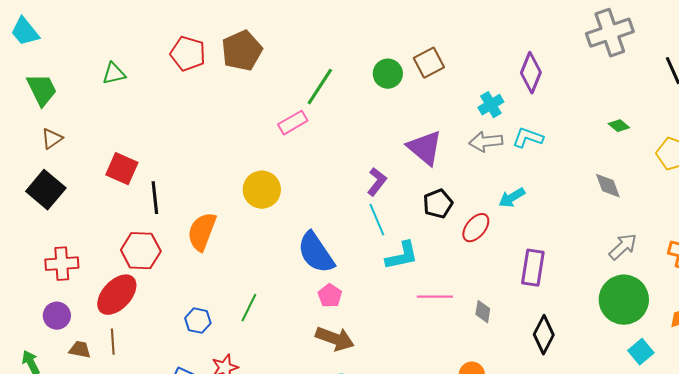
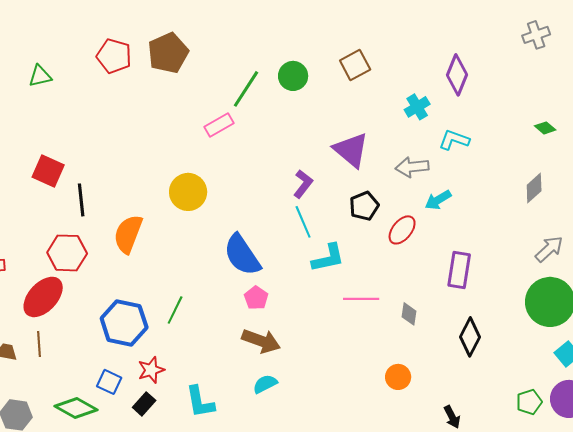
gray cross: (610, 33) -> (536, 35), size x0.6
green circle: (388, 74) -> (293, 76), moved
gray arrow: (486, 142) -> (412, 167), moved
gray diamond: (608, 186) -> (534, 188), turned 68
blue hexagon: (198, 321) -> (124, 323), size x1.8

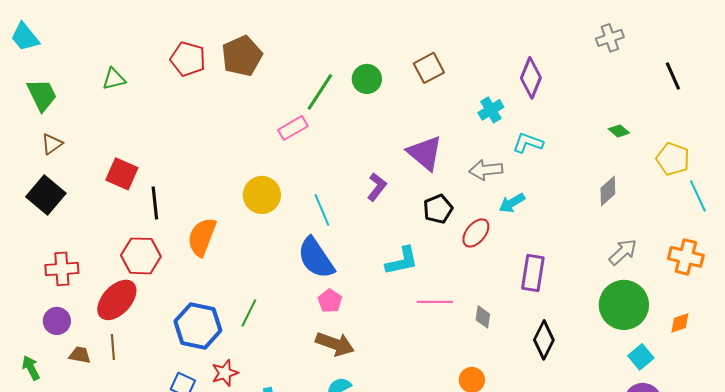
cyan line: (303, 222) -> (322, 210), moved

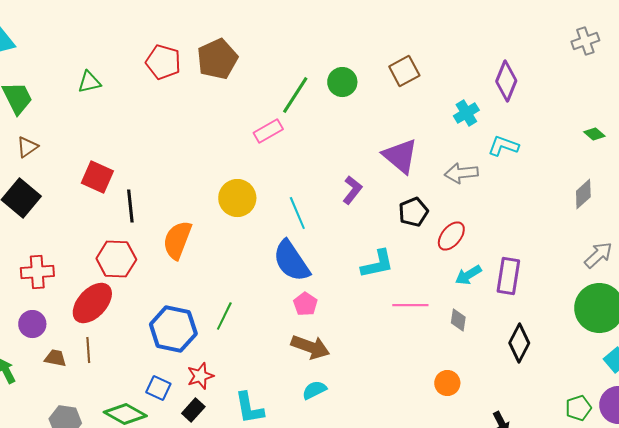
cyan arrow: (512, 203) -> (468, 275), moved

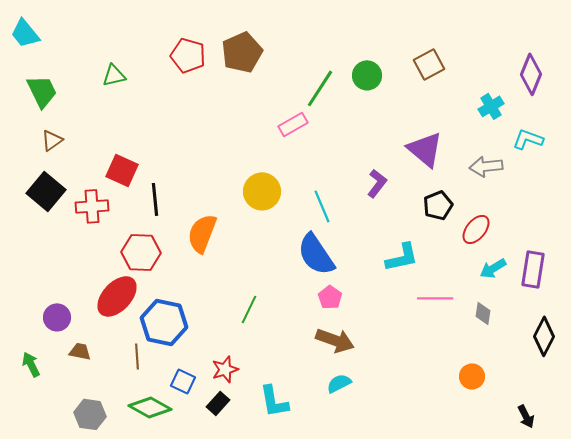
red cross: (37, 272) -> (92, 206), moved
blue hexagon: (173, 329) -> (164, 322), moved
brown line: (88, 350) -> (137, 356), moved

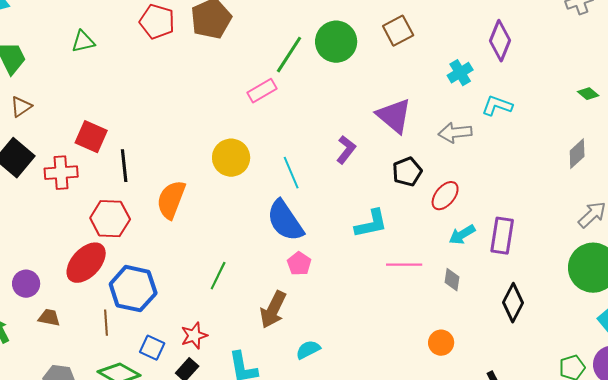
green circle: (367, 75) -> (336, 42), size x1.4
brown arrow: (335, 340) -> (273, 310), moved, turned 96

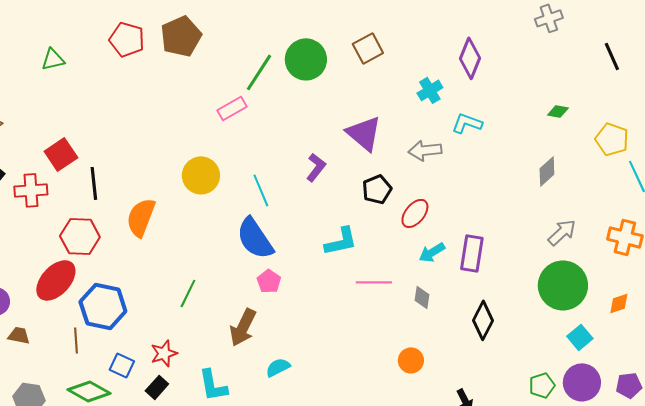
green diamond: (588, 94) -> (558, 111), turned -30
red square: (91, 137) -> (61, 154), turned 32

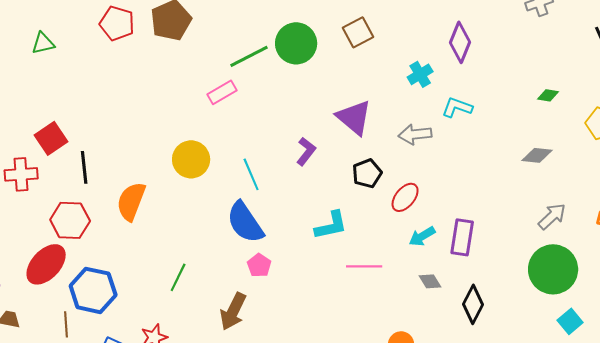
green line: (259, 72) -> (249, 56), turned 30
gray diamond: (547, 171) -> (537, 155), turned 48
gray diamond: (422, 297) -> (430, 281), moved, turned -40

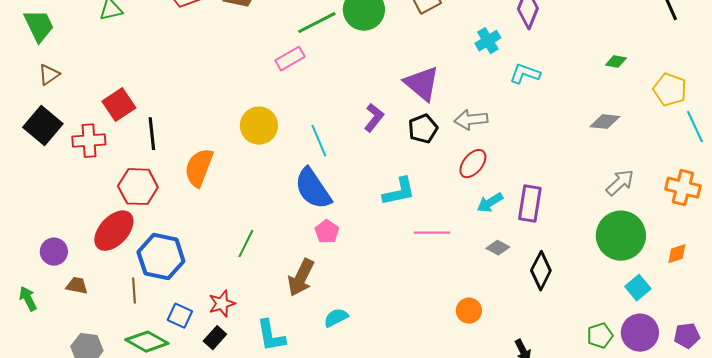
gray arrow: (415, 134) -> (471, 120), moved
black pentagon: (367, 173) -> (423, 129), moved
gray diamond: (430, 281) -> (498, 248), turned -30

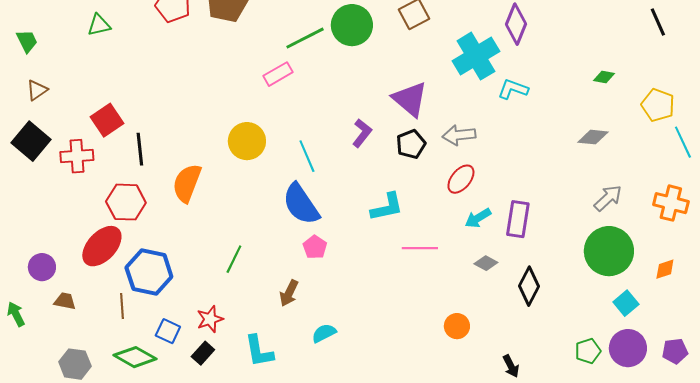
green trapezoid: (39, 26) -> (27, 41), size x0.7
cyan cross: (488, 41) -> (476, 56), size x1.8
brown arrow: (301, 278) -> (289, 293), size x0.7

